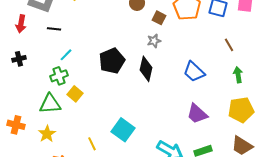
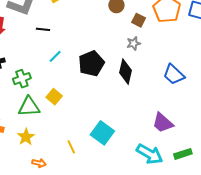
black line: (54, 29) -> (43, 29), moved
cyan line: (66, 55) -> (55, 56), moved
green cross: (59, 76) -> (22, 79), moved
purple trapezoid: (197, 114) -> (163, 123), moved

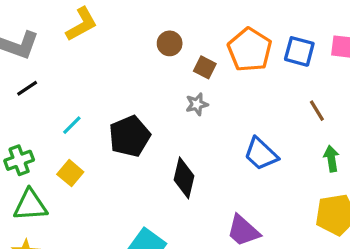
black line: (43, 29) -> (27, 88), moved, turned -40
black diamond: (126, 72) -> (184, 178), moved
yellow square: (54, 97) -> (70, 173), moved

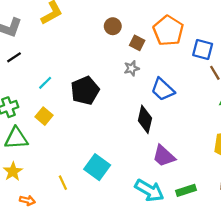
blue square: (299, 51) -> (203, 50), moved
blue trapezoid: (261, 154) -> (163, 89), moved
black diamond: (184, 178) -> (145, 119), moved

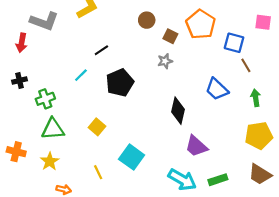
black line: (14, 57) -> (101, 50), moved
blue trapezoid: (163, 89) -> (217, 89), moved
yellow square: (44, 116) -> (97, 127), moved

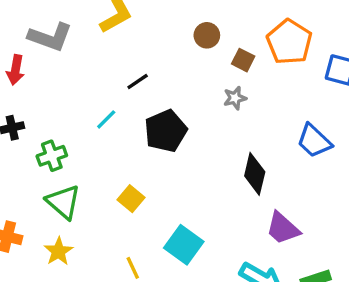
green triangle: (53, 129) -> (63, 202), turned 45

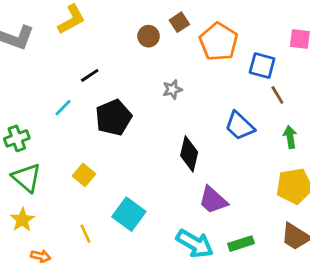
brown square: (243, 60) -> (179, 22), moved, turned 30

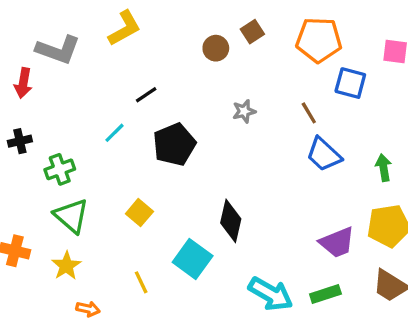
orange pentagon: (219, 42) -> (319, 40), moved, turned -30
brown line: (277, 95) -> (309, 113), moved
black diamond: (189, 154) -> (231, 221), moved
purple trapezoid: (213, 200) -> (337, 242), moved, turned -64

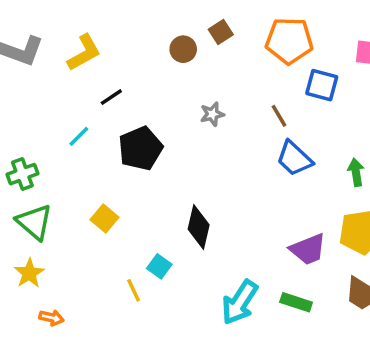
yellow L-shape: (124, 28) -> (84, 53), moved
cyan square: (193, 259) -> (159, 266), size x0.6
yellow line: (141, 282) -> (134, 290), moved
cyan arrow: (271, 294) -> (240, 302), turned 93
green rectangle: (325, 294) -> (296, 302), turned 36

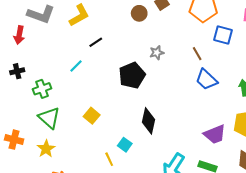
black pentagon: (140, 148) -> (132, 75), moved

